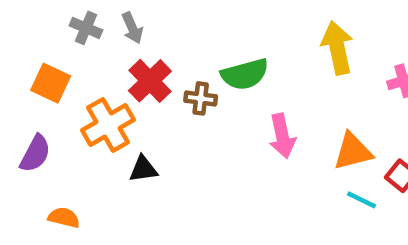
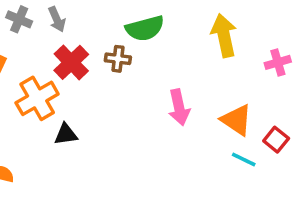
green semicircle: (245, 74) -> (145, 28), moved
brown cross: (201, 98) -> (118, 59), moved
orange triangle: (353, 151) -> (237, 120), turned 48

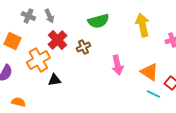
brown cross: (118, 59) -> (83, 47), moved, turned -32

